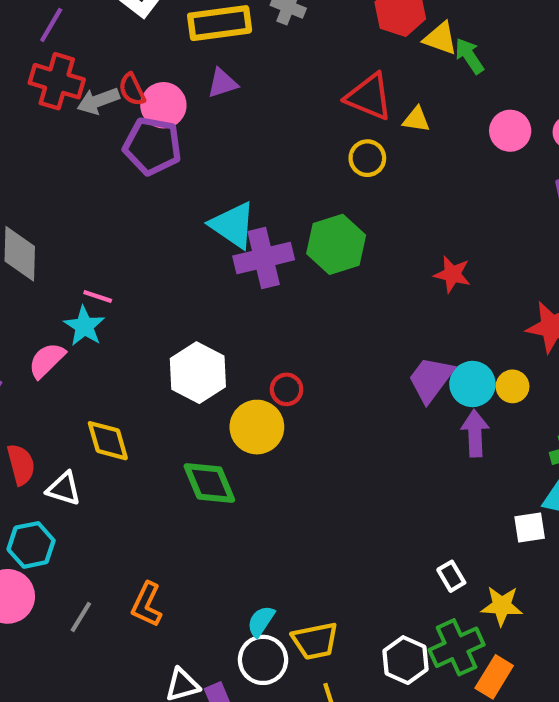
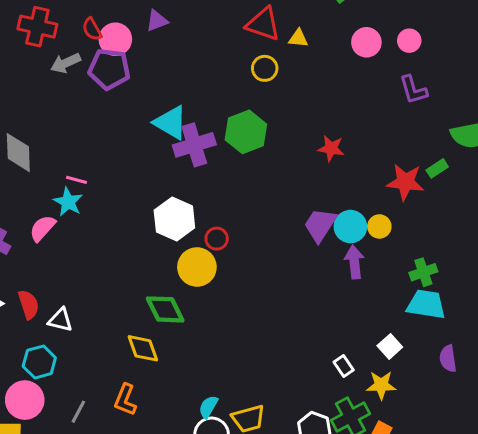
gray arrow: (98, 101) -> (66, 63), moved
white hexagon: (198, 373) -> (174, 219), moved
yellow diamond: (108, 441) -> (143, 348), moved
white square: (530, 527) -> (390, 346), moved, turned -30

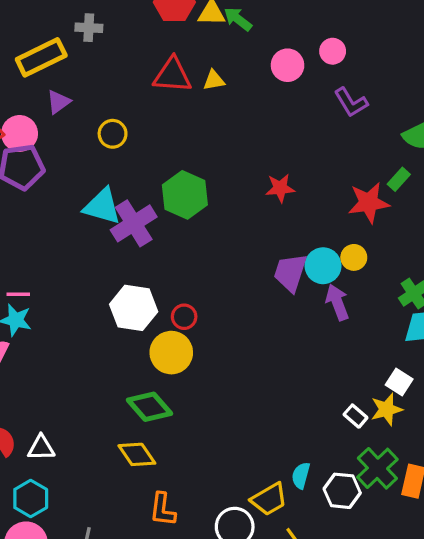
yellow circle: (265, 68) -> (113, 134), moved
yellow star: (381, 385) -> (387, 409), moved
orange L-shape: (125, 400) -> (163, 509), moved
cyan semicircle: (208, 407) -> (301, 476), moved

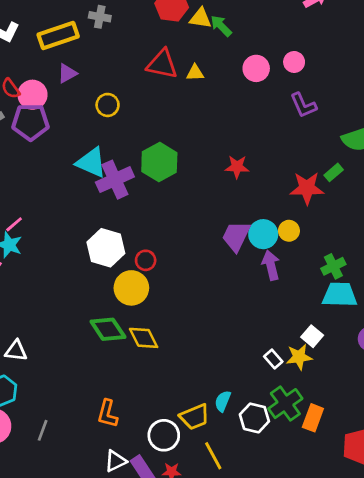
pink line: (18, 294) -> (14, 224), turned -48
yellow diamond: (137, 454) -> (144, 338), moved

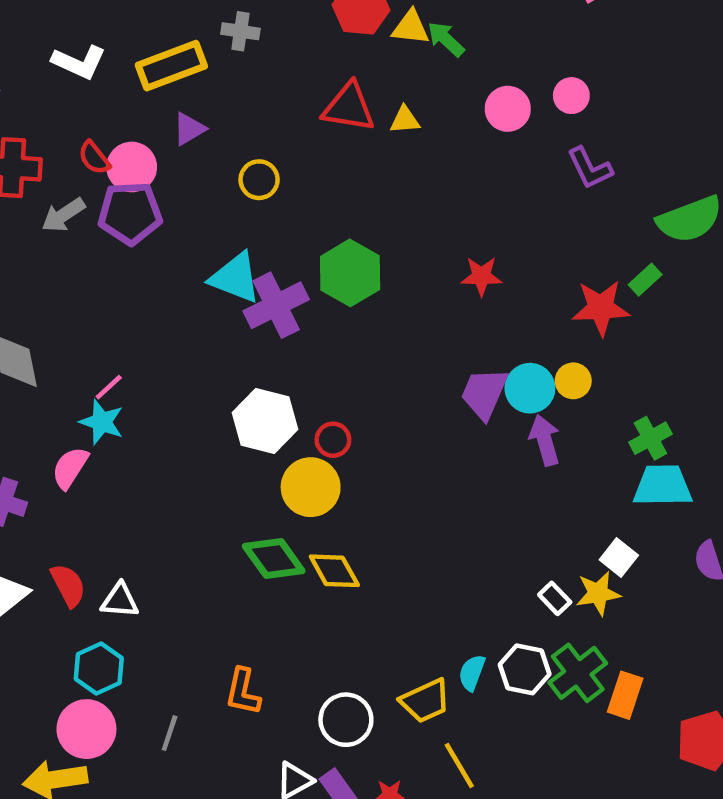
orange L-shape: (107, 414) -> (243, 692), moved
white hexagon: (254, 418) -> (525, 669), moved
white circle: (164, 435) -> (346, 720), moved

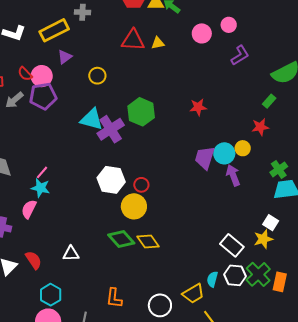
purple L-shape: (590, 168) -> (240, 55), turned -90
red star: (601, 308) -> (260, 127), moved, size x0.7
white rectangle: (555, 598) -> (232, 245), moved, size x1.6
white triangle: (120, 600) -> (71, 254), moved

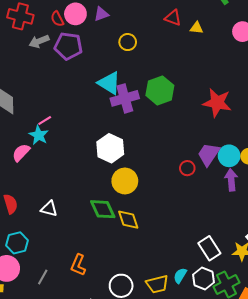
red triangle: (133, 40) -> (173, 18), size x0.7
pink circle: (42, 76) -> (75, 14), moved
red star: (198, 107) -> (217, 103), size x1.6
red circle: (141, 185) -> (187, 168), moved

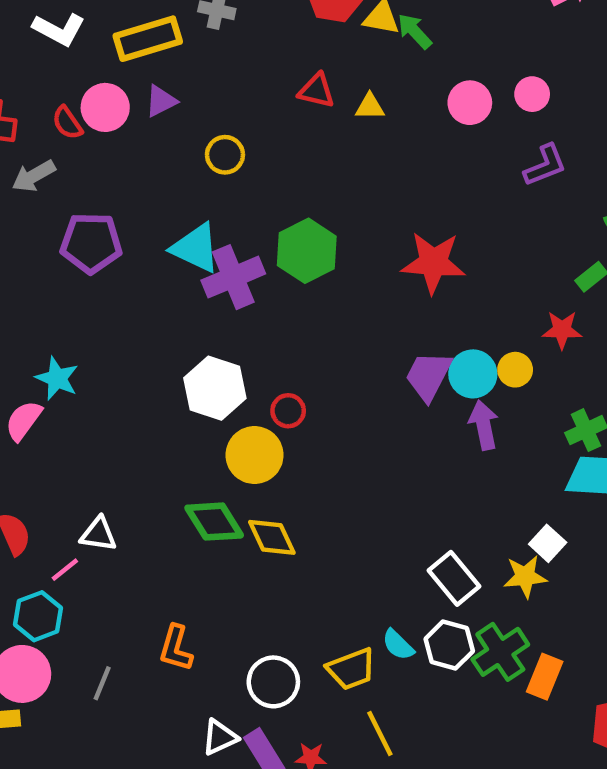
purple pentagon: (68, 46) -> (91, 243), moved
pink line: (45, 120) -> (65, 570), moved
red circle: (187, 168) -> (288, 411), moved
cyan semicircle: (180, 276) -> (398, 645), turned -70

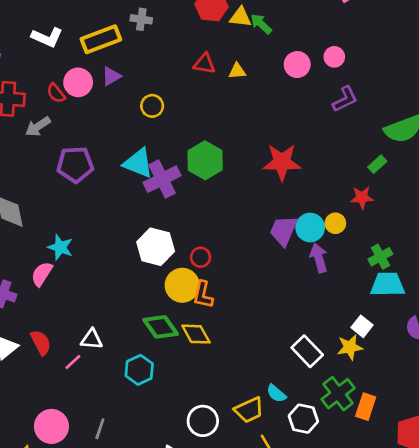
cyan hexagon: (38, 616) -> (139, 370), moved
white hexagon: (449, 645) -> (303, 419), moved
orange L-shape: (176, 648) -> (203, 295), moved

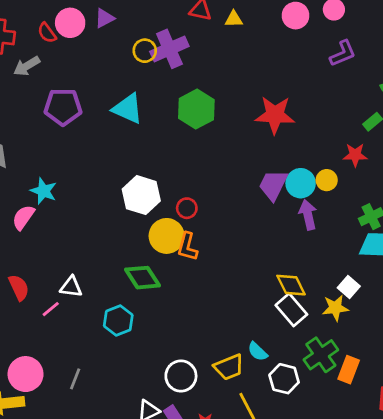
purple cross: (162, 179) -> (169, 49), moved
yellow diamond: (196, 334) -> (291, 285), moved

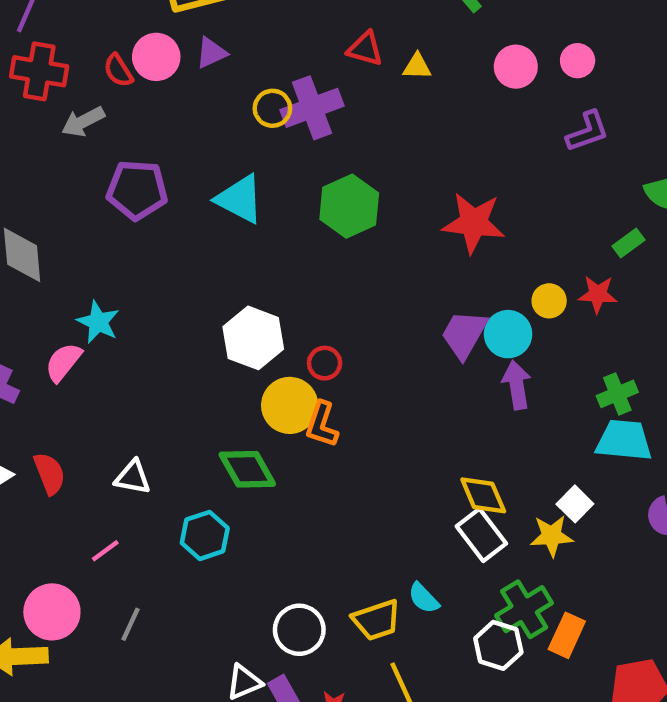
yellow circle: (327, 180) -> (549, 301), moved
pink line: (51, 309) -> (105, 551), moved
white hexagon: (284, 379) -> (498, 645), moved

